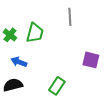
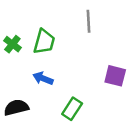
blue arrow: (19, 62) -> (43, 78), moved

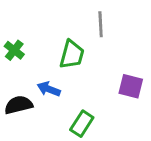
green trapezoid: (44, 42) -> (72, 55), moved
black semicircle: (16, 108) -> (19, 105), moved

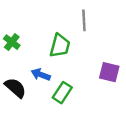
black semicircle: (19, 105) -> (15, 88), turned 55
green rectangle: (82, 124) -> (62, 93), moved

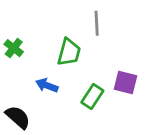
black semicircle: (15, 88) -> (18, 117), moved
green rectangle: (62, 93) -> (92, 96), moved

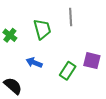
green trapezoid: (69, 52) -> (42, 29), moved, turned -30

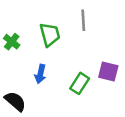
blue arrow: (34, 63) -> (40, 74), turned -98

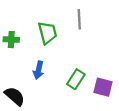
green cross: (12, 42) -> (11, 40), turned -35
purple square: (108, 72) -> (103, 87), moved

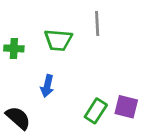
green trapezoid: (47, 33) -> (58, 40), turned 110
green rectangle: (76, 79) -> (96, 111), moved

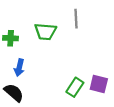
blue arrow: (47, 86) -> (19, 68), moved

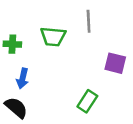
purple square: (99, 84) -> (115, 63), moved

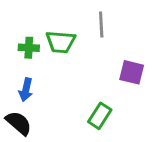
green cross: (12, 44) -> (29, 48), moved

